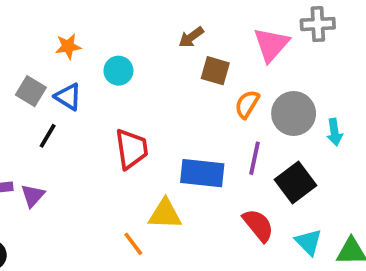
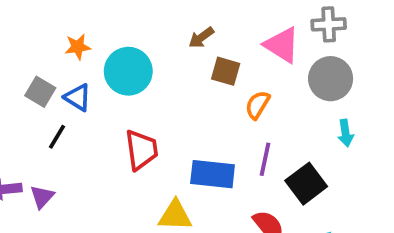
pink triangle: (271, 45) -> (282, 45), turned -39
cyan circle: (118, 71) -> (128, 71), size x1.6
gray circle: (294, 113) -> (331, 79), moved

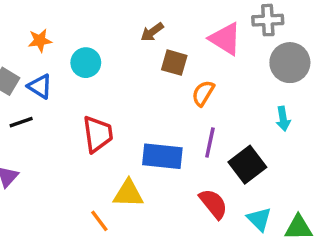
cyan circle: (128, 71) -> (86, 63), size x0.7
gray circle: (331, 79) -> (290, 63), moved
black line: (57, 137) -> (21, 122), turned 40

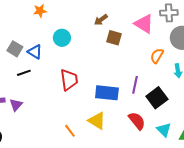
orange star: (40, 40) -> (40, 11), moved
orange semicircle: (203, 93) -> (157, 56), moved
yellow triangle: (128, 194) -> (97, 121), moved, turned 30

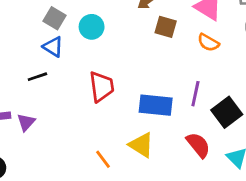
gray square: (15, 49) -> (55, 18), moved
orange semicircle: (157, 56) -> (208, 42), moved, turned -91

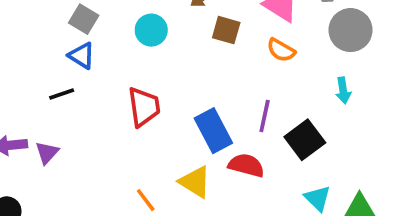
cyan circle: (92, 27) -> (151, 30), moved
blue rectangle: (156, 105) -> (213, 131), turned 56
red semicircle: (198, 145) -> (246, 165), moved, turned -36

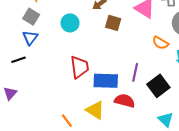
orange semicircle: (281, 50) -> (160, 43), moved
blue triangle: (82, 56) -> (30, 38), turned 35
red trapezoid: (144, 107) -> (79, 67), moved
blue rectangle: (213, 131) -> (106, 81), turned -60

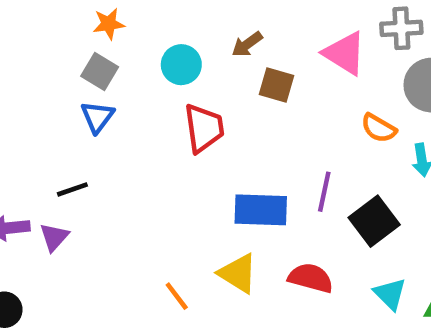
cyan circle: (70, 23) -> (181, 65), moved
black line: (19, 60) -> (72, 189), moved
red trapezoid: (79, 67) -> (204, 128), moved
red semicircle: (125, 101) -> (311, 278), moved

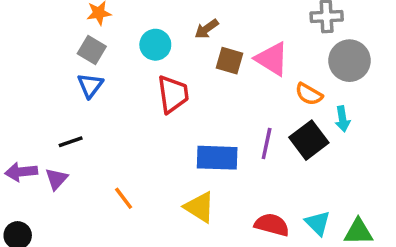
pink triangle: (345, 53) -> (272, 59), moved
black square: (374, 221) -> (309, 140), moved
red semicircle: (311, 278) -> (272, 225), moved
orange line: (177, 296) -> (124, 198), moved

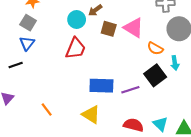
cyan circle: (155, 45) -> (77, 19), moved
red trapezoid: (173, 94) -> (76, 48), turned 30
black line: (71, 142) -> (16, 65), moved
purple line: (267, 144) -> (130, 90), moved, turned 60

